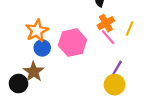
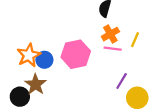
orange star: (37, 31) -> (29, 55), moved
pink line: (108, 37) -> (113, 49), turned -42
yellow circle: (115, 85) -> (137, 98), moved

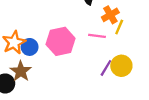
orange cross: (110, 34) -> (110, 15), moved
yellow circle: (137, 98) -> (121, 66), moved

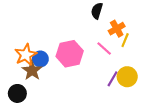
pink line: (97, 36) -> (104, 48), turned 35
brown star: (21, 71) -> (32, 70), moved

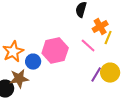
blue circle: (40, 59) -> (33, 62), moved
brown star: (32, 70) -> (19, 79), moved, turned 30

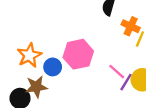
orange cross: (100, 27) -> (131, 26), turned -35
pink line: (88, 46) -> (117, 72), moved

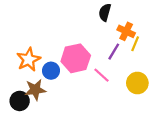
pink line: (117, 72) -> (101, 75), moved
purple line: (126, 82) -> (114, 52), moved

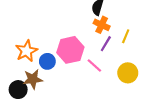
orange cross: (126, 31) -> (102, 25), moved

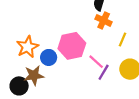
yellow line: (126, 36) -> (123, 39), moved
purple line: (106, 44) -> (104, 72), moved

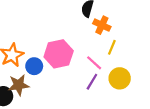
orange cross: (104, 20) -> (102, 25), moved
pink line: (96, 62) -> (94, 63), moved

